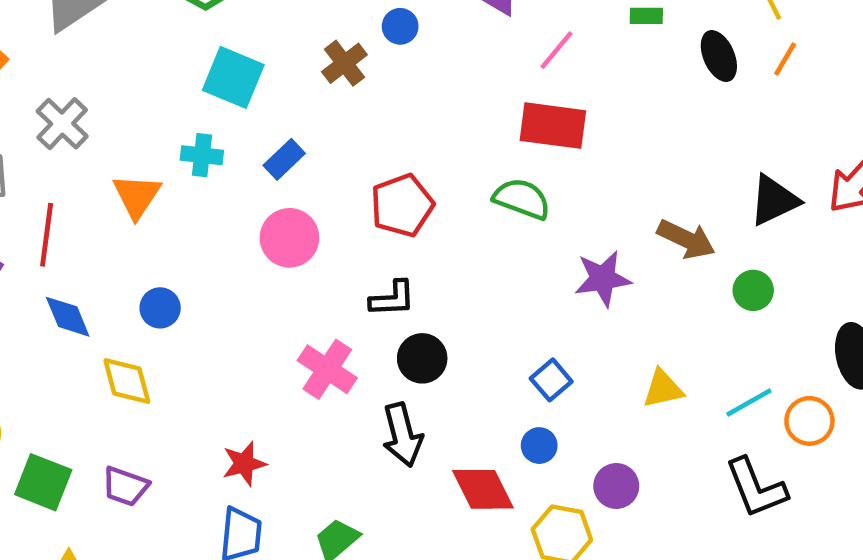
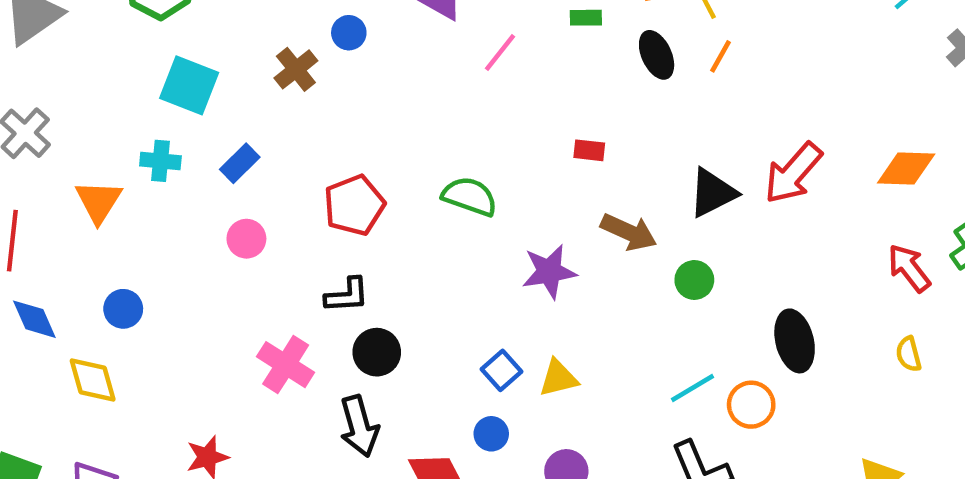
red rectangle: (553, 126) -> (589, 150), moved, size x0.5
pink circle: (289, 238) -> (246, 239), size x0.7
yellow triangle: (663, 389) -> (558, 378), moved

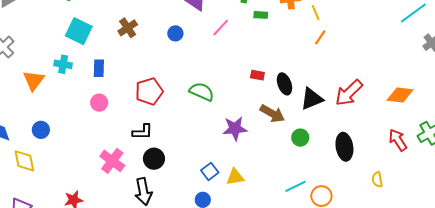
blue circle: (349, 33) -> (175, 33), moved
black ellipse: (657, 55) -> (284, 84), moved
blue rectangle: (240, 163) -> (99, 68), turned -48
black ellipse: (795, 341) -> (344, 147), moved
yellow semicircle: (909, 354) -> (377, 180), moved

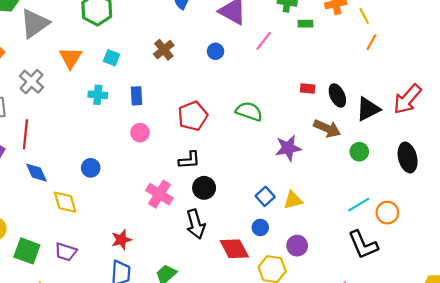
cyan square: (79, 31) -> (112, 58), size x0.6
orange triangle: (34, 80) -> (71, 58), moved
blue circle: (41, 130) -> (91, 168), moved

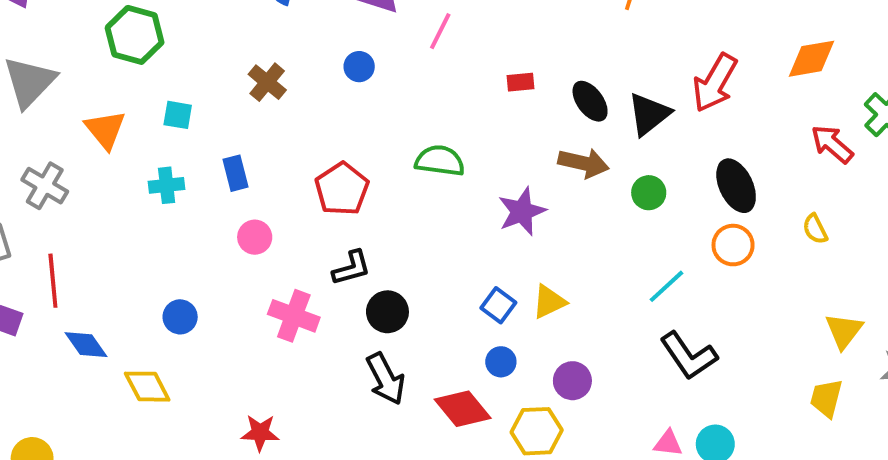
red rectangle: (308, 89) -> (520, 82), moved
pink cross: (159, 194) -> (294, 316), moved
orange circle: (387, 213) -> (733, 245), moved
red star: (121, 240) -> (260, 433), turned 30

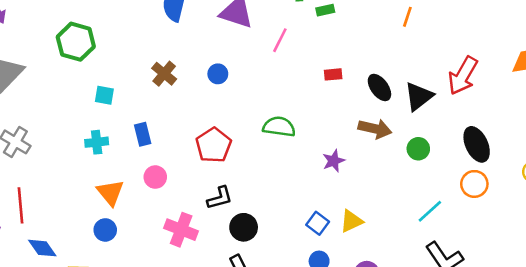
blue circle: (359, 67) -> (218, 74), moved
orange triangle: (105, 130) -> (110, 193), moved
purple star: (522, 211) -> (334, 161), size x0.7

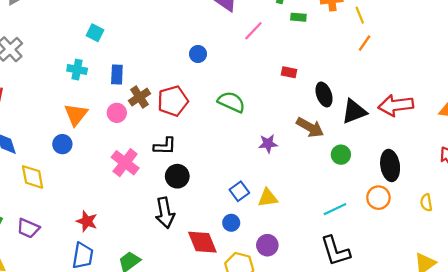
brown cross: (164, 74) -> (140, 97), moved
blue circle: (218, 74) -> (198, 54), moved
red arrow: (463, 76) -> (396, 105), turned 36

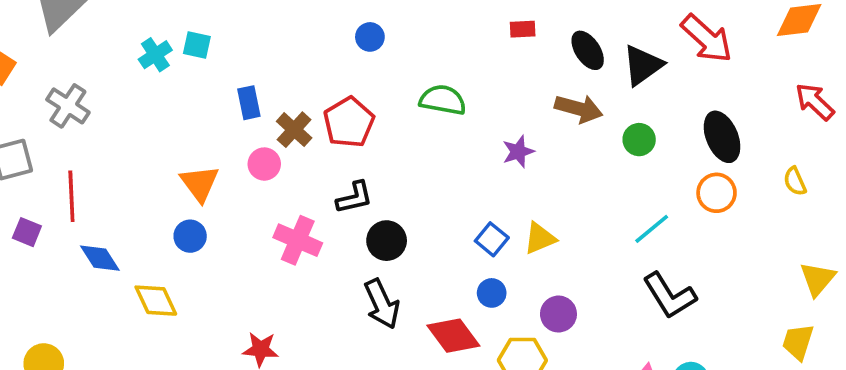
cyan cross: (77, 70) -> (155, 55), moved, turned -30
red arrow: (396, 105) -> (707, 38), turned -116

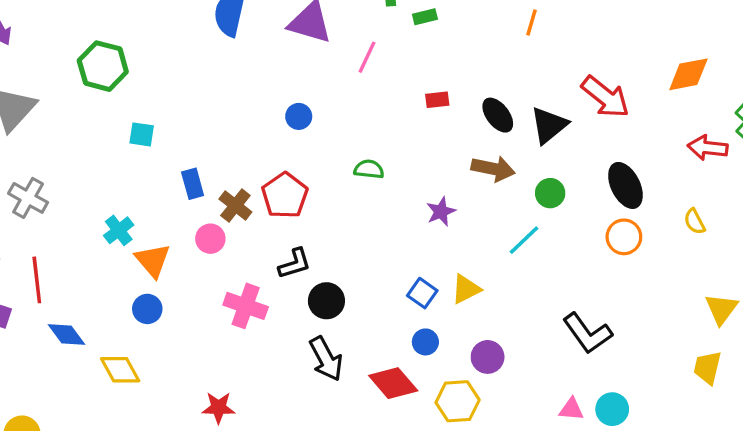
cyan cross: (155, 55) -> (119, 230), moved
green semicircle: (443, 100) -> (369, 169), size x0.7
red arrow: (815, 102) -> (708, 148), turned -33
cyan line: (652, 229) -> (524, 240), moved

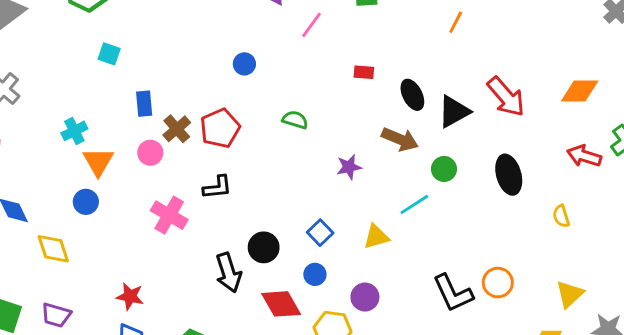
orange circle: (624, 237) -> (498, 283), moved
yellow triangle: (466, 289) -> (376, 237), moved
black circle: (326, 301) -> (264, 247), moved

